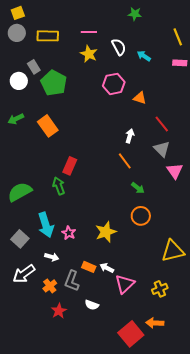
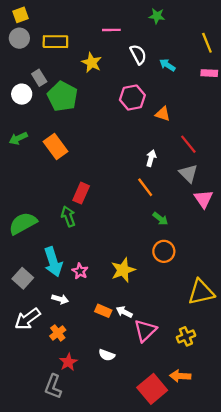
pink line: (89, 32) -> (111, 30), moved
yellow star: (89, 54) -> (92, 63), moved
gray L-shape: (72, 281) -> (53, 387), moved

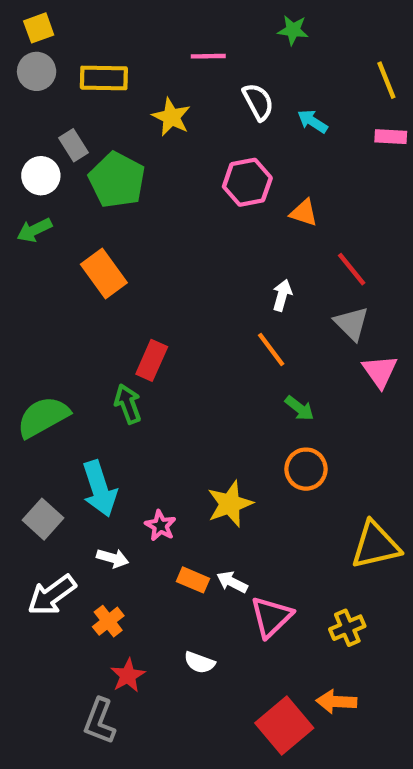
green arrow: (18, 138) -> (34, 230), moved
pink star: (80, 271) -> (160, 526), moved

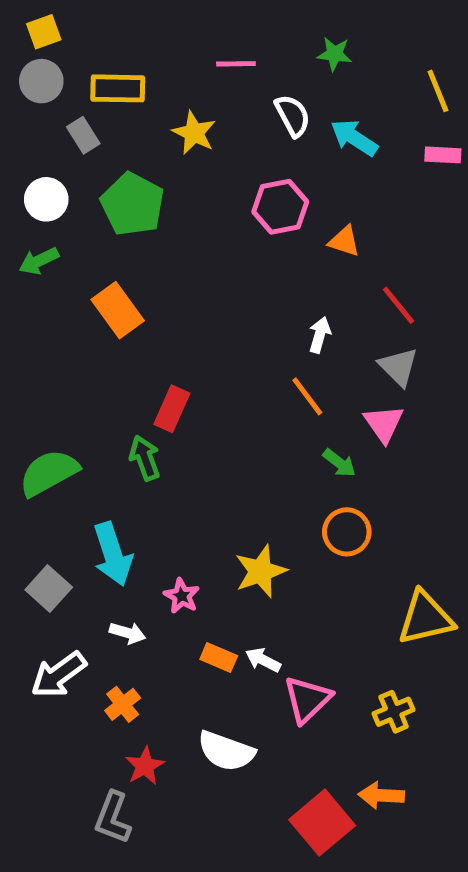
green star: (293, 30) -> (334, 54), moved
cyan arrow: (313, 121) -> (354, 138), size x1.4
gray rectangle: (73, 145) -> (83, 135), moved
pink triangle: (380, 371) -> (384, 423), moved
white semicircle: (200, 662) -> (226, 751), size x1.6

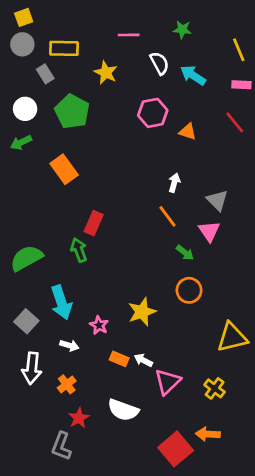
red line: (398, 305) -> (235, 122), moved
white arrow: (59, 675) -> (32, 368), turned -48
yellow cross: (394, 712) -> (215, 388), turned -30

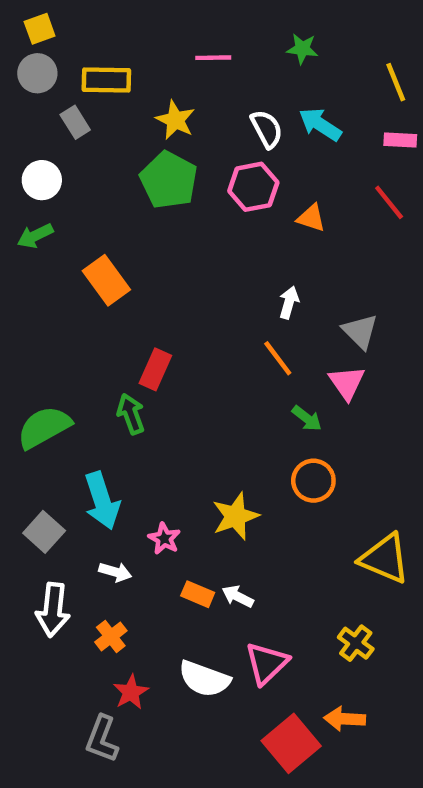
white semicircle: (159, 63) -> (267, 129), moved
green pentagon: (72, 112) -> (169, 180), moved
yellow triangle: (232, 337) -> (385, 559), turned 36
pink triangle: (168, 382) -> (267, 663), moved

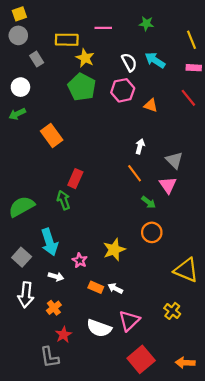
yellow rectangle: (106, 80) -> (67, 40), moved
orange arrow: (345, 719) -> (185, 363), moved
gray L-shape: (102, 739) -> (50, 357), turned -30

